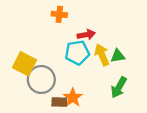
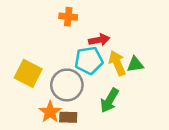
gray circle: (41, 80) -> (67, 85), moved
green arrow: (119, 87) -> (109, 100), moved
orange star: (73, 97) -> (50, 112), moved

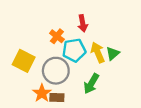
orange cross: (68, 17) -> (57, 36), moved, turned 32
red arrow: (99, 40) -> (83, 23), moved, turned 91
green triangle: (135, 64) -> (113, 53), turned -32

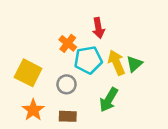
gray circle: (56, 71) -> (67, 84), size x0.6
orange star: (42, 93) -> (33, 110), moved

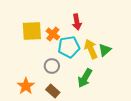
yellow square: (28, 73) -> (32, 31), moved, turned -30
brown rectangle: (68, 116) -> (53, 91), turned 40

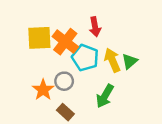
orange cross: (53, 34) -> (65, 42), size x1.5
cyan pentagon: (69, 47) -> (85, 58), turned 30
orange star: (26, 86) -> (43, 90), moved

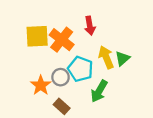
cyan pentagon: (85, 58) -> (80, 69), moved

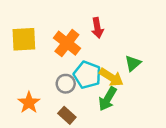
yellow square: (37, 36) -> (24, 39), moved
yellow arrow: (106, 57) -> (111, 77), moved, turned 145
orange star: (41, 85) -> (29, 103), moved

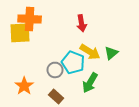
orange cross: (67, 43) -> (30, 19), moved, turned -35
yellow arrow: (111, 77) -> (90, 52), moved

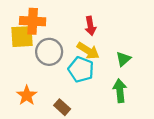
yellow arrow: (90, 52) -> (88, 51), moved
gray circle: (55, 70) -> (49, 52), moved, size x1.5
green arrow: (90, 83) -> (120, 91), moved, turned 144

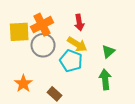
orange cross: (33, 21) -> (42, 25), moved, turned -30

